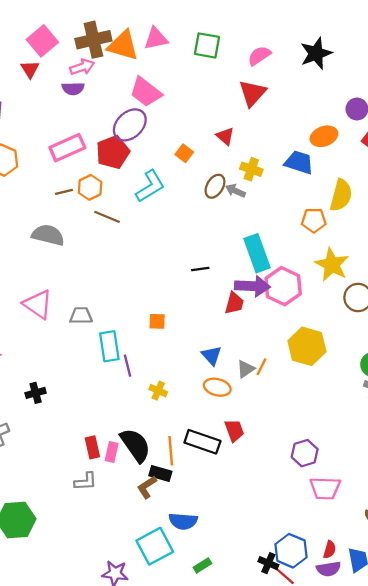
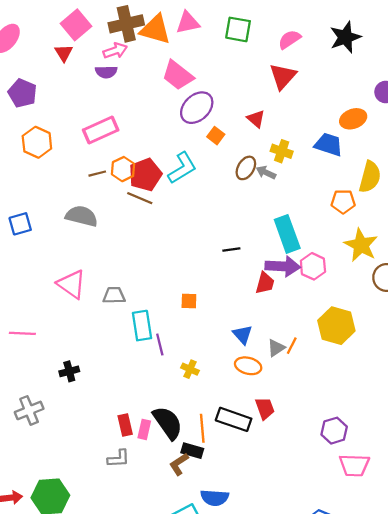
purple ellipse: (130, 125) -> (197, 108), moved
red pentagon: (113, 152) -> (145, 175), moved
pink hexagon: (283, 286) -> (313, 266), size x0.7

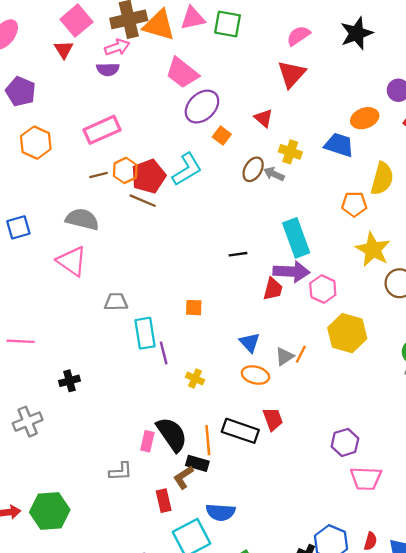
green square: (238, 29) -> (228, 24), moved
pink hexagon: (313, 266) -> (323, 289), moved
pink triangle: (72, 284) -> (72, 261), moved
red rectangle: (125, 425) -> (164, 501), moved

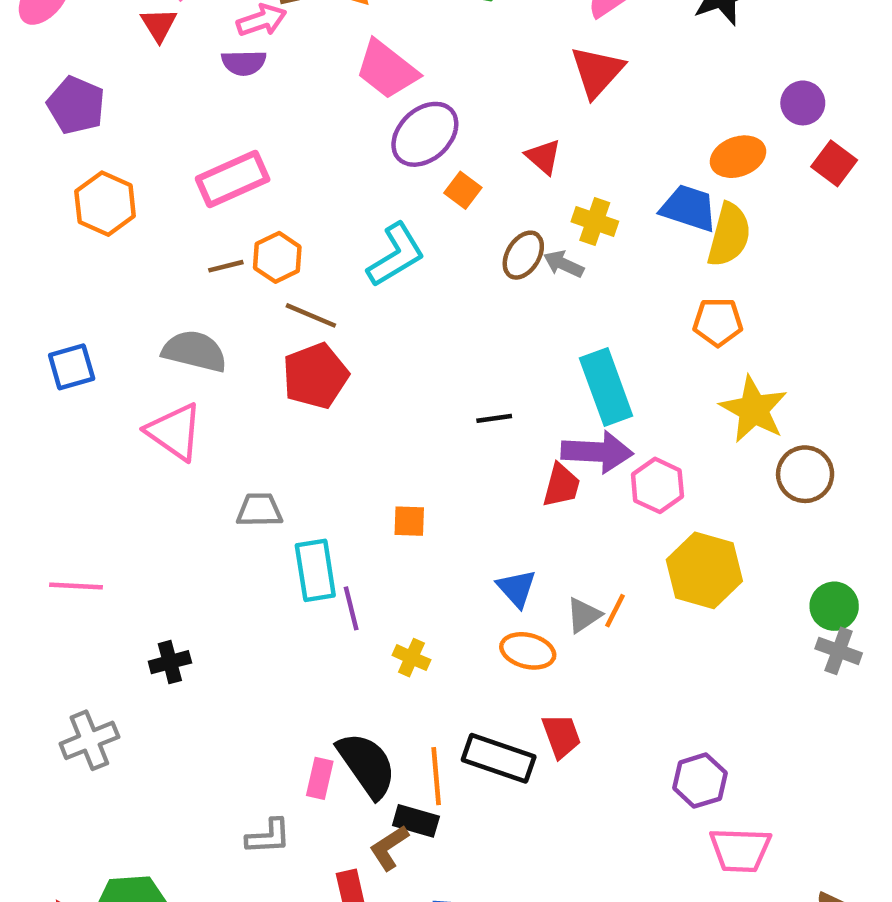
red pentagon: (148, 176) -> (315, 376), moved
yellow semicircle: (382, 179) -> (729, 235), moved

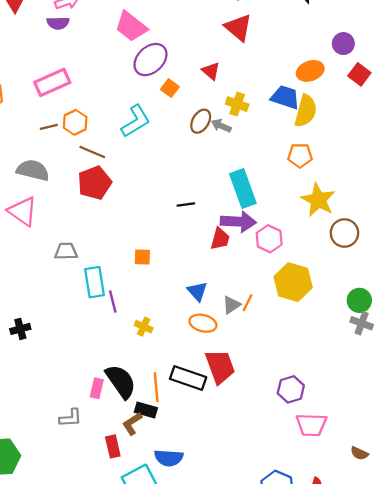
red triangle: (597, 72) -> (238, 28), turned -32
red trapezoid: (561, 736) -> (220, 367), size x1.5

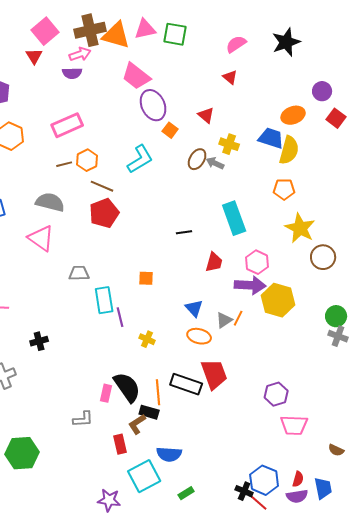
red triangle: (238, 28) -> (230, 77), size x0.6
purple ellipse: (150, 60) -> (153, 105), turned -72
purple arrow: (238, 222) -> (250, 285), moved

